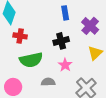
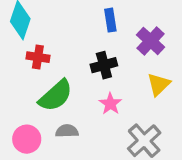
green semicircle: (31, 60) -> (56, 96), turned -30
gray semicircle: (48, 82) -> (67, 131), moved

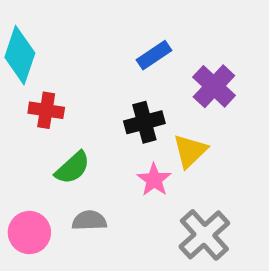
blue rectangle: (110, 20) -> (154, 55), turned 65
yellow triangle: (159, 84) -> (190, 151), moved
green semicircle: (56, 96) -> (73, 168), size x0.7

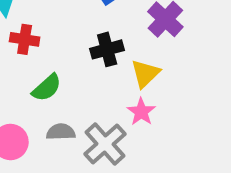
pink star: (154, 180) -> (141, 112), moved
gray cross: (204, 235) -> (105, 144), moved

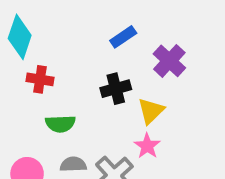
green semicircle: (47, 88) -> (60, 124), turned 40

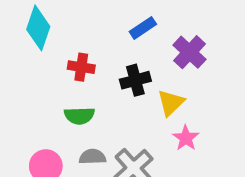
red cross: (40, 79) -> (81, 67), moved
pink star: (147, 146) -> (186, 138), moved

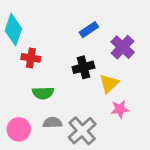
red cross: (81, 67) -> (31, 58), moved
pink star: (186, 138) -> (120, 109), turned 30

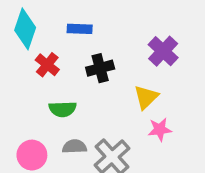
blue rectangle: (89, 30) -> (80, 29), moved, turned 36
red cross: (31, 58) -> (47, 65), turned 30
black cross: (83, 67) -> (100, 68), moved

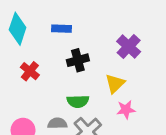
red cross: (47, 65) -> (30, 71), moved
green semicircle: (63, 109) -> (78, 101), moved

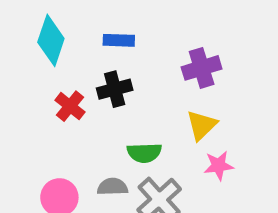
purple cross: (129, 47) -> (202, 68), moved, turned 30
black cross: (78, 60) -> (115, 89), moved

